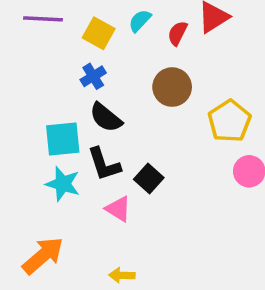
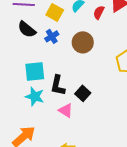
brown circle: (172, 87) -> (83, 42), moved
black semicircle: (106, 117) -> (27, 29), moved
black L-shape: (104, 164) -> (58, 85), turned 30

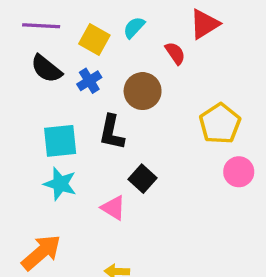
red semicircle: (99, 12) -> (175, 53), moved, turned 120
black L-shape: (58, 85) -> (112, 132), moved

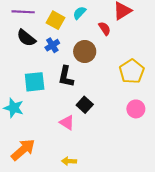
pink circle: (239, 172) -> (136, 109), moved
cyan star: (60, 184) -> (14, 108), moved

